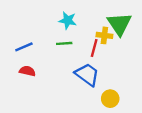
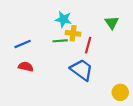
green triangle: (119, 24) -> (112, 23), size x0.6
yellow cross: (104, 35) -> (73, 33), moved
yellow circle: (110, 99) -> (120, 92), moved

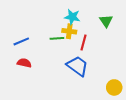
cyan star: (63, 19) -> (72, 17), moved

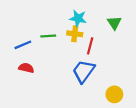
green line: (57, 38) -> (48, 36), moved
blue trapezoid: (77, 66) -> (84, 71), turned -90
yellow circle: (114, 87) -> (114, 94), moved

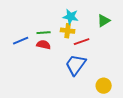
green triangle: (114, 23) -> (104, 21), turned 32
red line: (90, 46) -> (82, 42), turned 56
red semicircle: (26, 68) -> (44, 45), moved

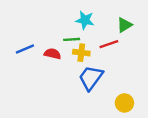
yellow cross: (68, 31) -> (81, 53), moved
green line: (44, 33) -> (72, 39), moved
red line: (82, 42) -> (109, 44), moved

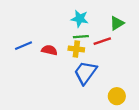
green line: (72, 39) -> (81, 37), moved

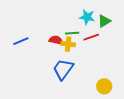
cyan star: (80, 19) -> (87, 17), moved
red semicircle: (49, 50) -> (56, 40), moved
blue trapezoid: (85, 73) -> (63, 69), moved

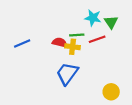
green triangle: (104, 21) -> (111, 22), turned -32

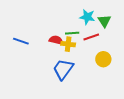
blue line: (22, 44) -> (21, 41), turned 42
yellow circle: (111, 92) -> (103, 59), moved

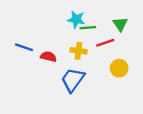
cyan star: (87, 17) -> (76, 19), moved
green line: (72, 33) -> (88, 28), moved
red semicircle: (56, 40) -> (48, 57), moved

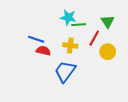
red line: (105, 43) -> (94, 38), turned -42
blue line: (24, 47) -> (36, 39), moved
yellow circle: (119, 68) -> (108, 52), moved

